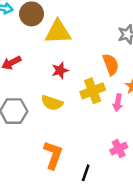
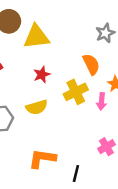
yellow semicircle: (52, 103) -> (37, 107), turned -30
orange L-shape: (53, 155) -> (42, 159), turned -96

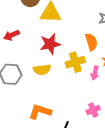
red star: (42, 75) -> (50, 44), size x1.5

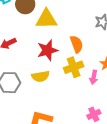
orange semicircle: (91, 42) -> (77, 44), moved

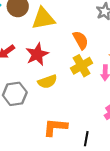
red star: (47, 50) -> (37, 54), moved

